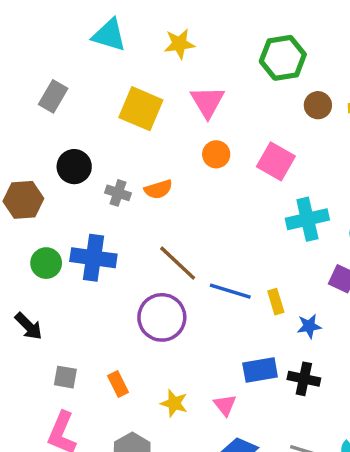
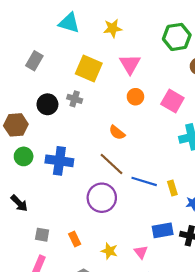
orange semicircle: (158, 189) -> (117, 133), moved, turned 56
gray cross: (118, 193) -> (75, 99), moved
green circle: (46, 263) -> (24, 156), moved

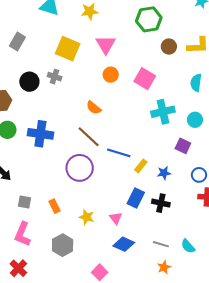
yellow rectangle: (172, 188) -> (141, 166), moved, turned 56
blue rectangle: (163, 230) -> (136, 198), turned -54

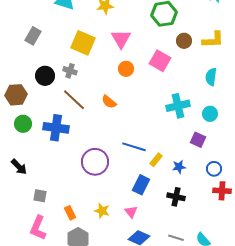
pink square: (145, 79) -> (160, 61), moved
brown line: (89, 137) -> (74, 100), moved
blue rectangle: (136, 198) -> (141, 185), moved
orange rectangle: (55, 206) -> (70, 213), moved

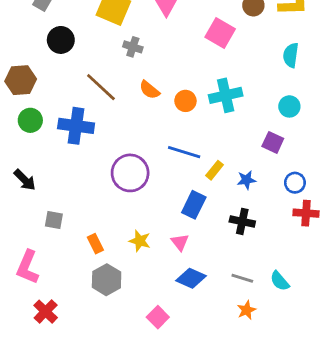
orange circle: (126, 69) -> (185, 101), moved
gray cross: (70, 71) -> (133, 47), moved
black circle: (45, 76) -> (61, 40), moved
cyan cross: (178, 106) -> (226, 95), moved
pink L-shape: (38, 228) -> (28, 267), moved

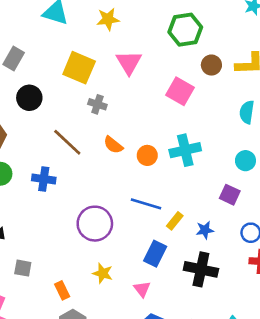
blue cross: (76, 126) -> (44, 179), size x0.7
black cross: (242, 221) -> (201, 269), size x1.4
yellow star: (140, 241) -> (103, 273), moved

